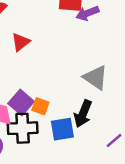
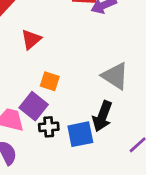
orange square: (40, 106) -> (50, 81), moved
black cross: (23, 128) -> (49, 127), moved, size x0.6

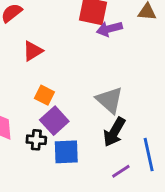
purple square: (34, 106) -> (54, 121), moved
black arrow: (102, 116) -> (114, 132), moved

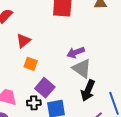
purple arrow: (109, 29) -> (76, 52), moved
orange square: (44, 95) -> (31, 64), moved

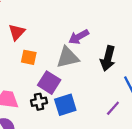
gray triangle: (82, 68) -> (68, 57), moved, turned -40
black arrow: (88, 90) -> (108, 58), moved

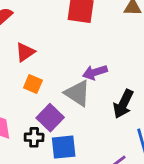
gray triangle: (68, 57) -> (77, 93), turned 35

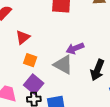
purple square: (50, 118) -> (34, 84), moved

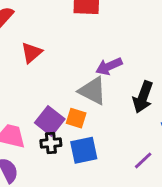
orange square: (30, 60) -> (76, 118), moved

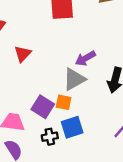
gray triangle: (92, 91) -> (74, 79), turned -50
black cross: (51, 143) -> (50, 137), moved

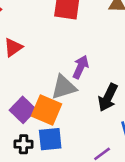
purple arrow: (85, 58) -> (81, 67), turned 132
orange square: (64, 102) -> (47, 110), size x1.6

